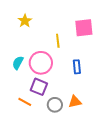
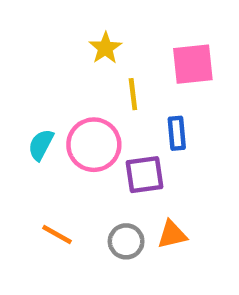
yellow star: (25, 21) -> (105, 48), moved
blue rectangle: (77, 67) -> (177, 133), moved
purple square: (39, 87) -> (144, 175), moved, turned -30

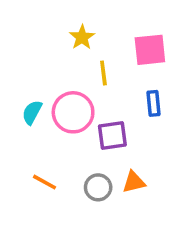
blue rectangle: (177, 133) -> (153, 103), moved

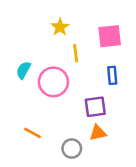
cyan semicircle: (32, 112) -> (23, 70), moved
purple square: (112, 136) -> (95, 107), moved
gray circle: (98, 187) -> (72, 149), moved

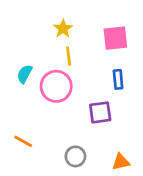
yellow line: (76, 53) -> (69, 56), moved
orange line: (33, 133) -> (23, 141), moved
orange triangle: (98, 133) -> (121, 162), moved

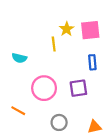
yellow star: (63, 29) -> (67, 29), moved
cyan semicircle: (25, 74) -> (19, 58), turned -104
pink circle: (56, 86) -> (44, 88), moved

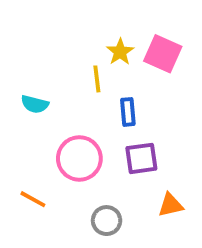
pink square: (90, 30) -> (163, 54), turned 30
blue rectangle: (92, 62) -> (128, 112), moved
orange triangle: (95, 127) -> (171, 205), moved

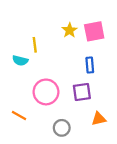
pink square: (163, 54) -> (94, 31), turned -35
yellow line: (97, 79) -> (35, 45), moved
blue rectangle: (128, 112) -> (90, 65), moved

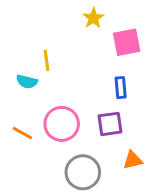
yellow star: (70, 30) -> (93, 18), moved
orange line: (19, 116) -> (22, 133), moved
gray circle: (62, 128) -> (83, 172), size x1.5

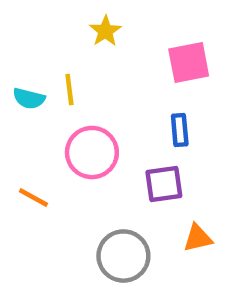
yellow star: (93, 18) -> (105, 31), moved
cyan semicircle: (27, 82) -> (29, 99), moved
pink circle: (62, 124) -> (92, 153), moved

